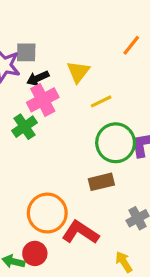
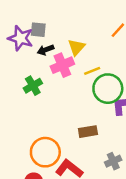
pink cross: (43, 100) -> (62, 65), moved
green circle: (116, 143) -> (108, 89), moved

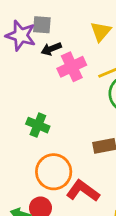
yellow triangle: (76, 47) -> (101, 32), moved
green cross: (33, 86) -> (38, 125), moved, turned -36

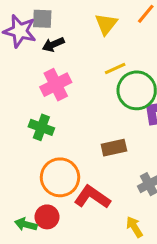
pink cross: (72, 67) -> (56, 85), moved

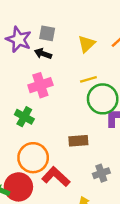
gray square: (42, 19) -> (47, 33), moved
black arrow: (53, 44) -> (43, 54), turned 35
red circle: (47, 217) -> (18, 187), size x1.5

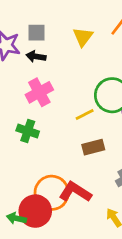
yellow line: (88, 79) -> (85, 114), moved
orange circle: (33, 158) -> (52, 193), moved

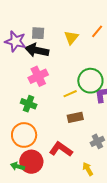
black arrow: (36, 56) -> (37, 50), size x1.6
orange circle: (52, 193) -> (24, 135), moved

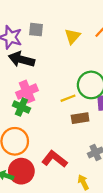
black arrow: (37, 50) -> (22, 59), moved
pink cross: (38, 76) -> (27, 92), moved
brown rectangle: (75, 117) -> (80, 118), moved

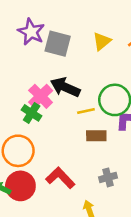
gray square: (36, 30) -> (58, 44), moved, size x1.5
black arrow: (22, 59) -> (65, 87), moved
pink cross: (27, 92) -> (41, 96), turned -30

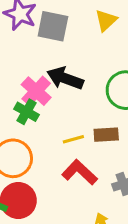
yellow line: (86, 111) -> (73, 139), moved
red L-shape: (60, 178) -> (80, 172), moved

